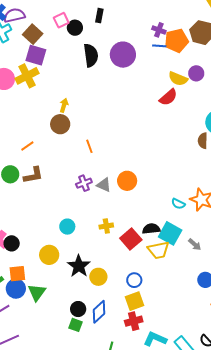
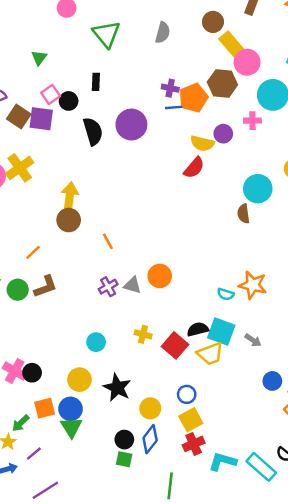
purple square: (36, 55) -> (41, 119), moved
yellow arrow: (64, 105) -> (70, 197), size x1.6
yellow cross: (106, 226) -> (143, 334), turned 32
yellow circle: (98, 277) -> (150, 408), moved
blue circle: (16, 289) -> (71, 409), moved

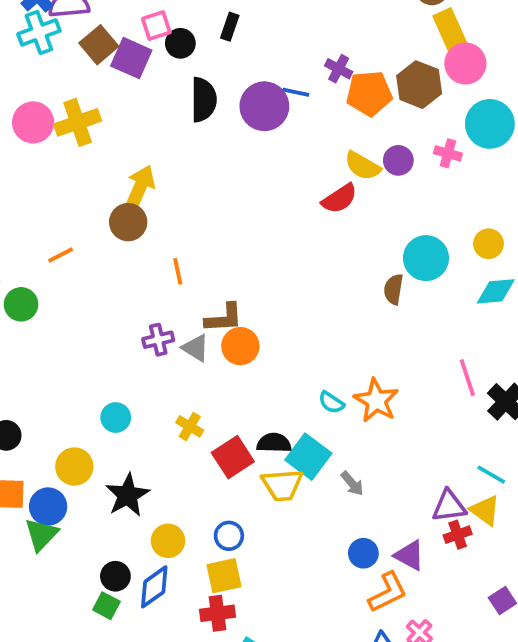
blue line: (174, 107) -> (296, 92), moved
brown L-shape: (46, 287) -> (224, 318), moved

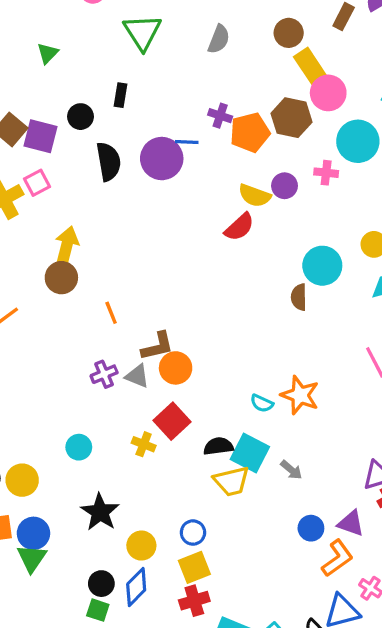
pink square: (156, 26) -> (37, 183), moved
red square: (233, 457) -> (172, 421), moved
yellow circle: (74, 467) -> (22, 480), moved

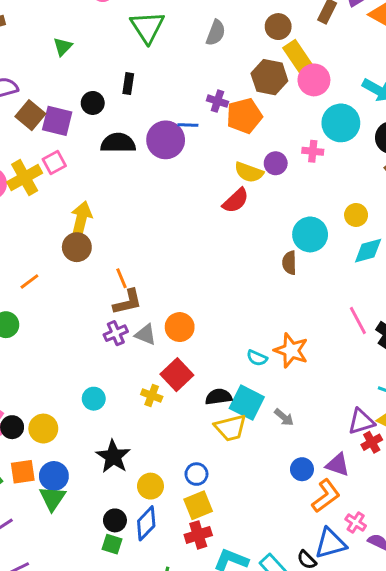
brown hexagon: (292, 118) -> (269, 77), moved
black semicircle: (109, 162) -> (118, 143), turned -80
brown L-shape: (157, 346) -> (128, 302), moved

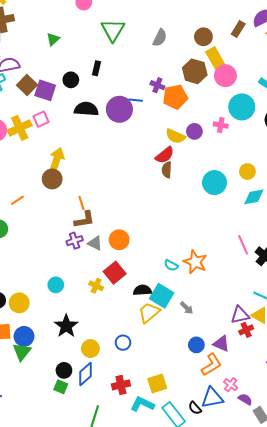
brown semicircle: (289, 263) -> (167, 170), moved
yellow trapezoid: (231, 428) -> (149, 312), turned 150
yellow square: (198, 505) -> (157, 383), moved

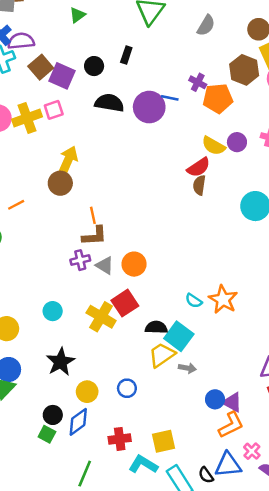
yellow cross: (96, 286) -> (101, 317), size x1.6
gray arrow: (187, 308) -> (187, 368), moved, turned -40
purple triangle: (221, 344) -> (232, 402), moved

